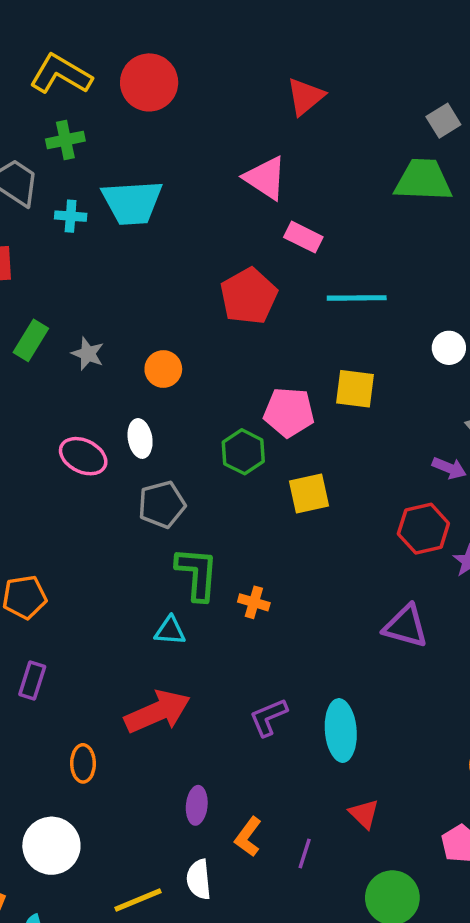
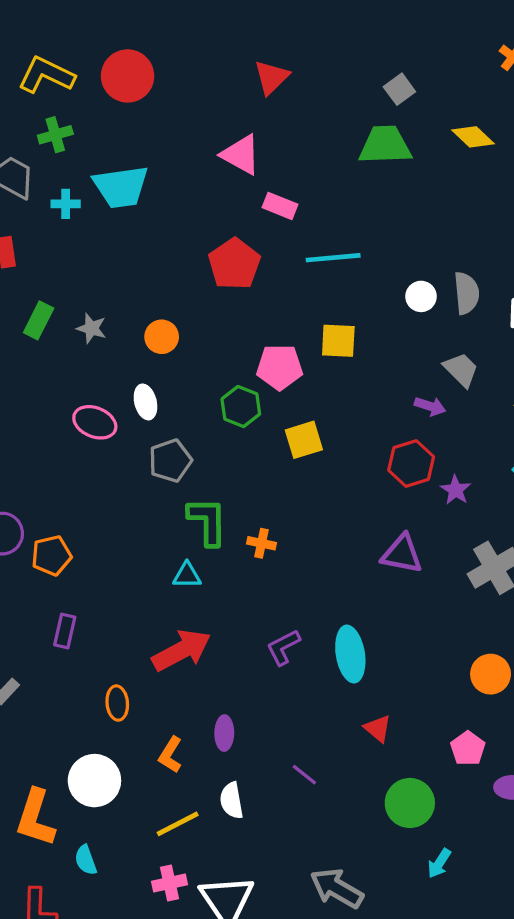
orange L-shape: (248, 837) -> (170, 755), moved
purple line: (305, 853) -> (304, 775), moved, turned -64

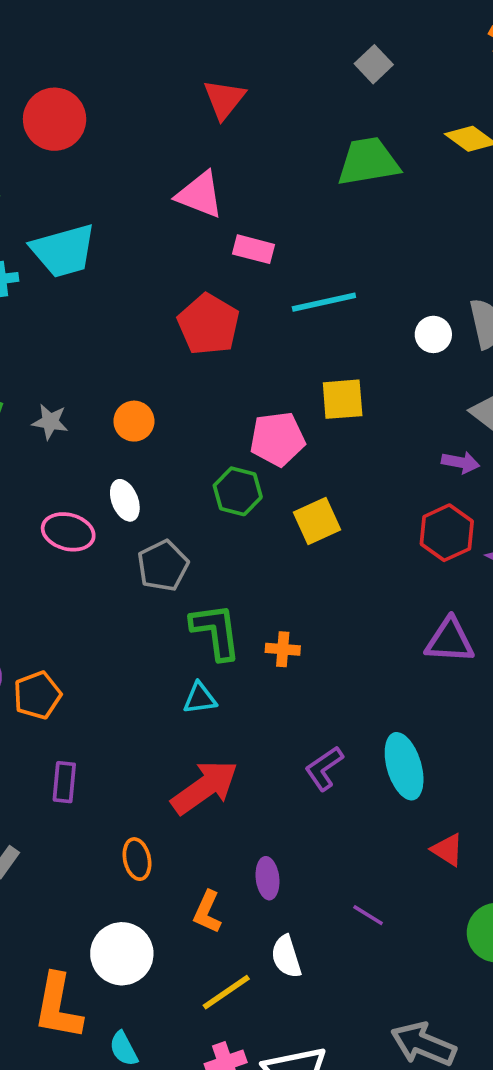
gray square: (399, 89) -> (374, 64), moved

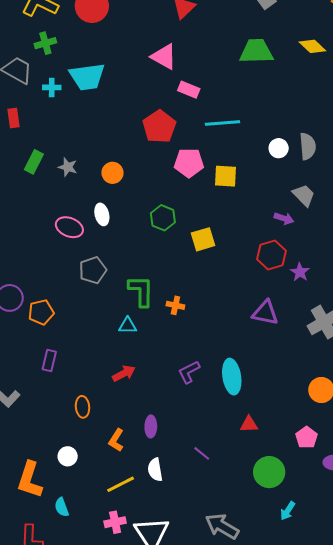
pink pentagon: (277, 439) -> (189, 163), moved
gray pentagon: (163, 566) -> (93, 270), moved
red arrow: (205, 787) -> (124, 373), size x0.6
red triangle: (448, 850) -> (249, 424), turned -42
white circle: (122, 954) -> (68, 456), size x0.6

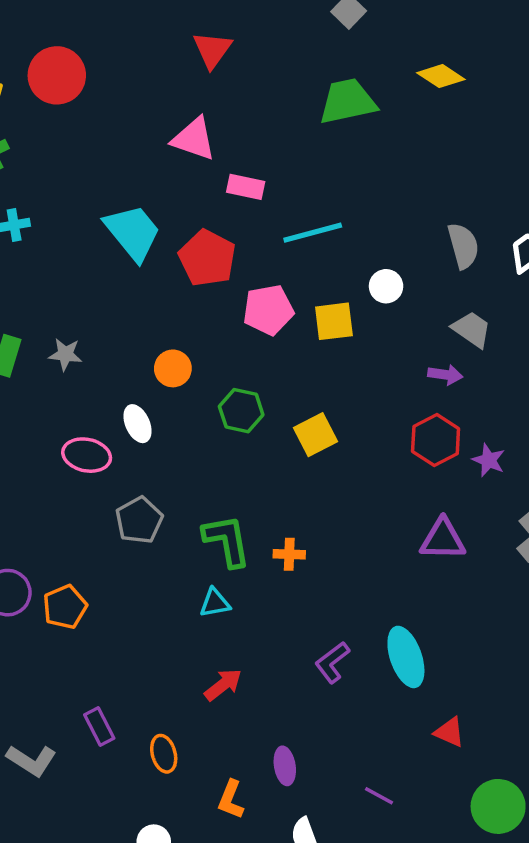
cyan trapezoid: (87, 77) -> (133, 232), moved, turned -111
white circle: (279, 148) -> (386, 286), moved
orange circle: (112, 173) -> (173, 368), moved
purple rectangle: (49, 361) -> (99, 727), moved, turned -30
red triangle: (249, 424) -> (449, 732), turned 36

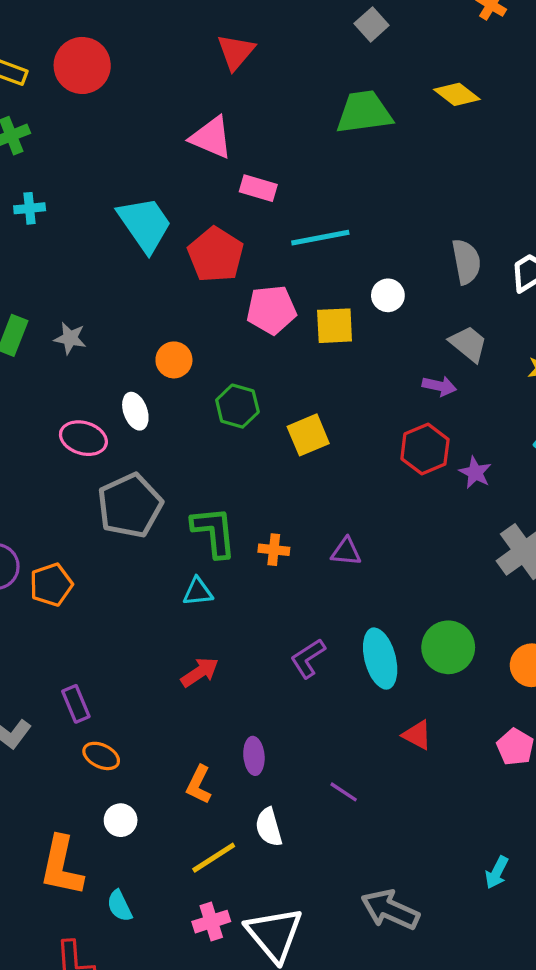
gray pentagon: (139, 520) -> (130, 506), size x1.4
purple triangle: (443, 539) -> (346, 552), moved, size x0.7
orange ellipse: (164, 754) -> (101, 756), moved, turned -54
green circle: (498, 806) -> (448, 647), moved

